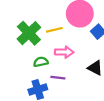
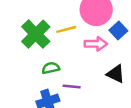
pink arrow: (64, 52) -> (96, 44), moved

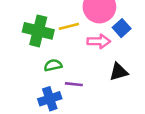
green cross: (36, 34) -> (38, 31), turned -32
black triangle: (116, 74) -> (119, 72), turned -42

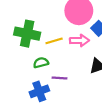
yellow line: (69, 26) -> (54, 41), moved

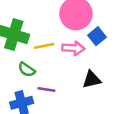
green semicircle: (41, 63) -> (27, 70), turned -136

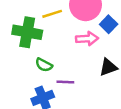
yellow line: (44, 46) -> (52, 14), moved

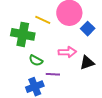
yellow line: (52, 14) -> (43, 20), turned 42
pink arrow: (87, 39) -> (67, 52), moved

